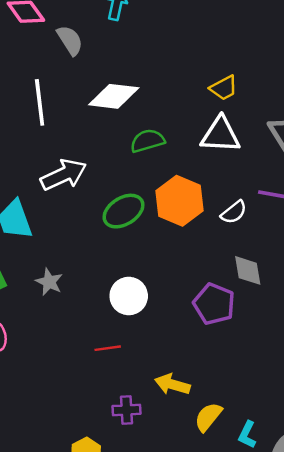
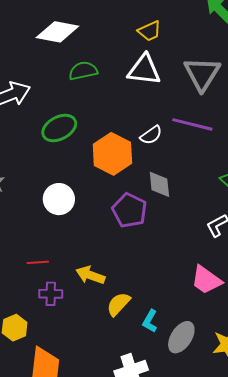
orange hexagon: (179, 201) -> (112, 154), moved
red line: (108, 348) -> (38, 262), moved

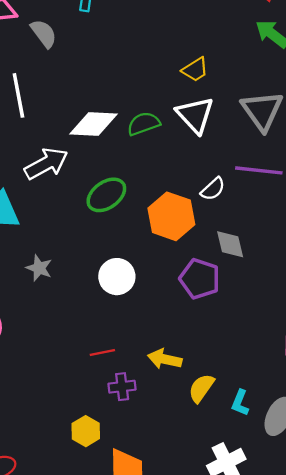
white diamond: (57, 32) -> (93, 124), moved
white triangle: (144, 70) -> (195, 115), turned 48
green semicircle: (83, 71) -> (144, 124), moved

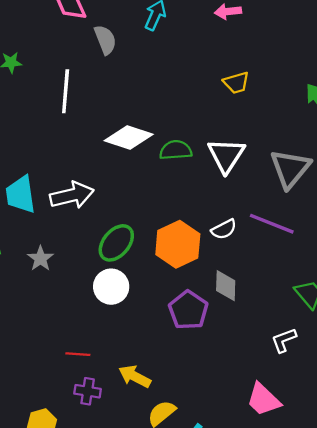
yellow trapezoid: (195, 70) -> (236, 83), moved
white arrow: (46, 164) -> (72, 195), moved
green ellipse: (106, 195) -> (116, 243), moved, turned -30

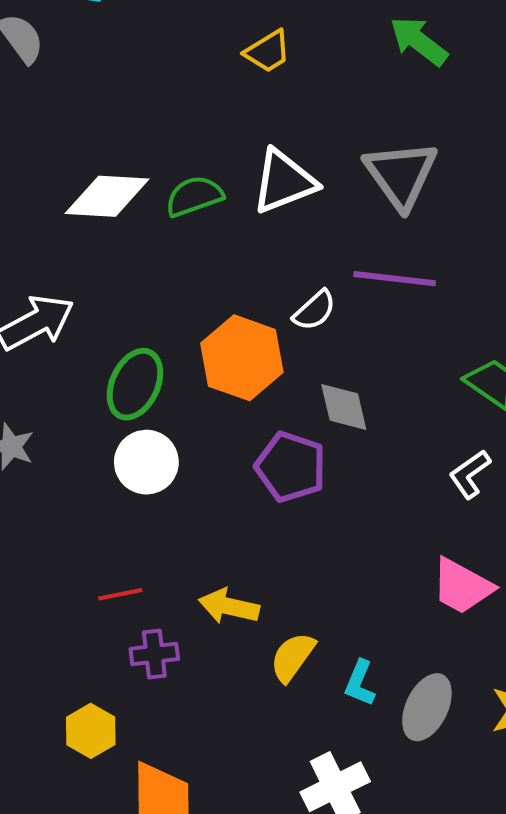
white triangle: (226, 155) -> (284, 182), turned 51

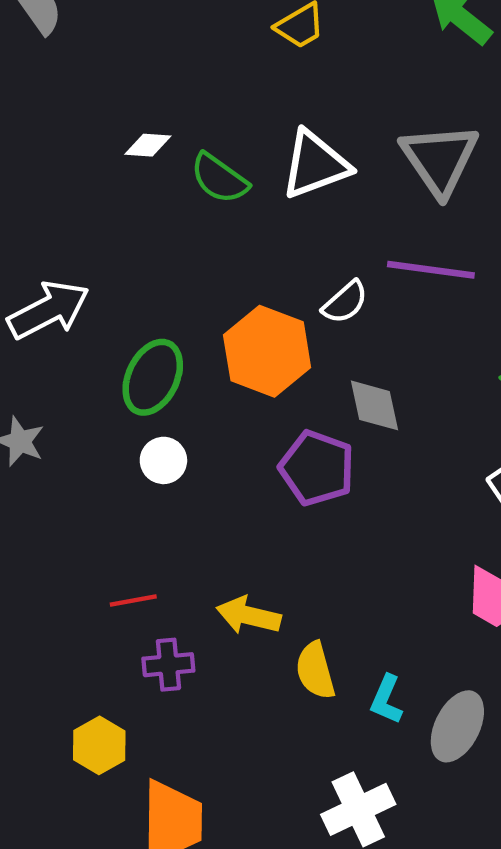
white diamond: (107, 196) -> (148, 145), moved, size x0.5
green semicircle: (194, 196) -> (219, 178), turned -126
white circle: (146, 462) -> (163, 460), size x0.7
yellow semicircle: (292, 657) -> (315, 671), turned -52

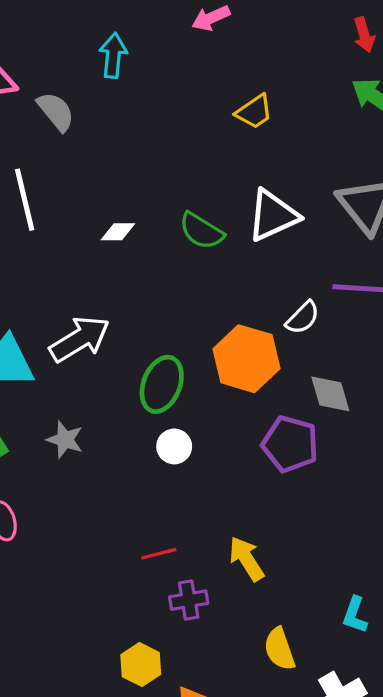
white diamond: (148, 145) -> (118, 232), moved
yellow arrow: (249, 615) -> (246, 559), turned 48
yellow semicircle: (315, 671) -> (279, 649), moved

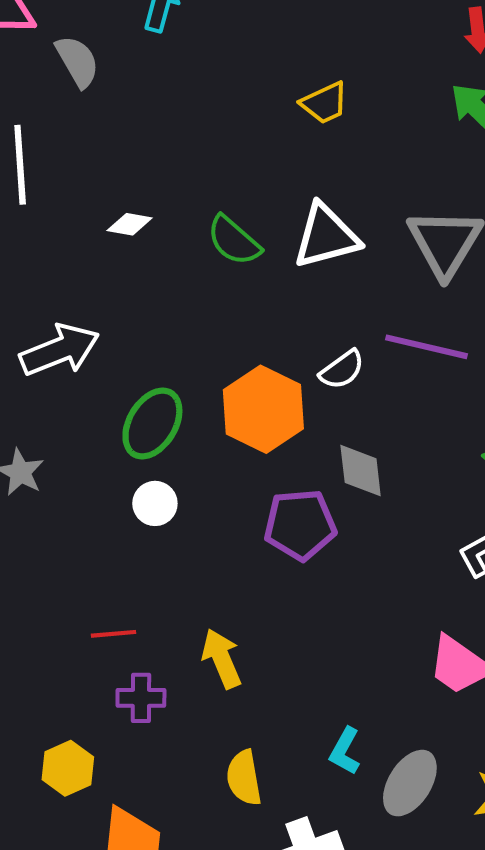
purple pentagon: (290, 444) -> (300, 525), turned -30

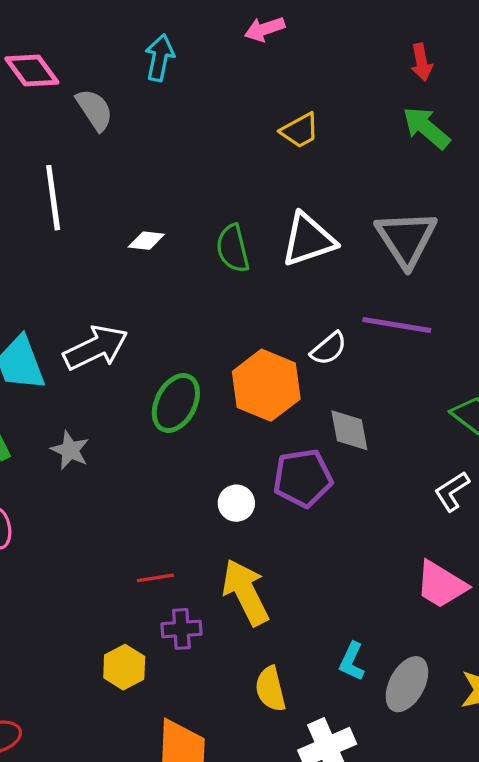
green semicircle: (234, 241) -> (233, 248), turned 39
white circle: (155, 503) -> (236, 503), moved
yellow arrow: (222, 658) -> (246, 592), size x1.4
yellow hexagon: (68, 768) -> (124, 667), moved

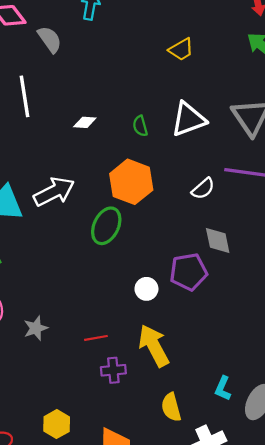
green semicircle: (233, 248) -> (140, 126), size x0.7
orange hexagon: (266, 385) -> (131, 182), moved
gray star: (70, 450) -> (36, 328), moved, turned 30
yellow hexagon: (124, 667) -> (57, 424), moved

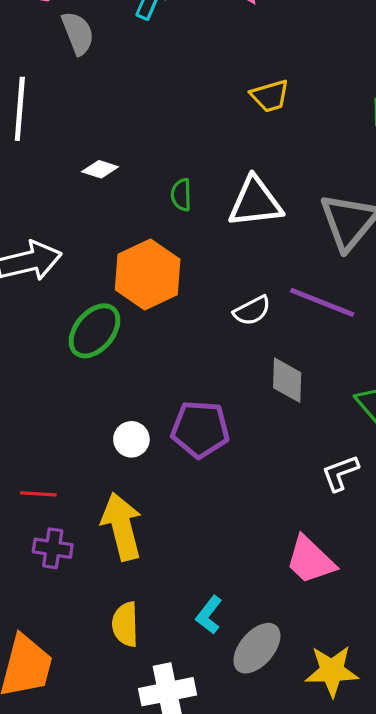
gray diamond: (218, 240) -> (287, 380), moved

